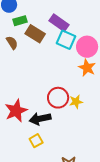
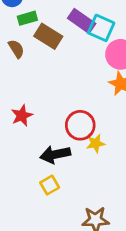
cyan square: (66, 40) -> (101, 28), moved
yellow star: (76, 102) -> (96, 143), moved
red star: (16, 111) -> (22, 116), moved, size x0.7

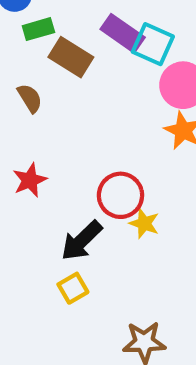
brown semicircle: (16, 49) -> (30, 98), moved
yellow star: (96, 143) -> (144, 223), turned 30
black arrow: (55, 154) -> (82, 241), turned -32

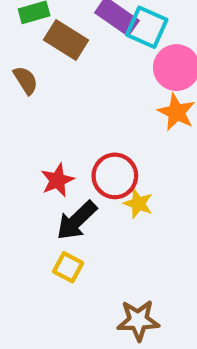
red star: (30, 180) -> (57, 180), moved
yellow square: (73, 288) -> (68, 267), turned -32

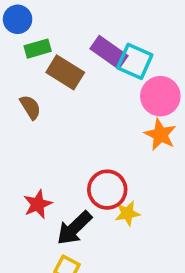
red star: (57, 180) -> (38, 204), moved
yellow star: (138, 204) -> (127, 213), turned -30

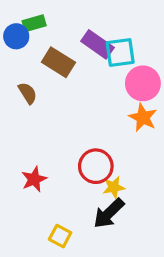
blue circle: (18, 19) -> (16, 36), moved
green rectangle: (38, 49) -> (34, 23), moved
cyan square: (135, 61) -> (120, 53), turned -32
black arrow: (74, 228) -> (109, 213), moved

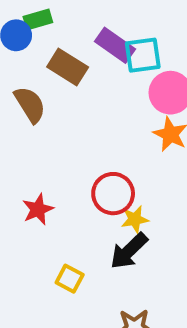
brown semicircle: (28, 93) -> (30, 105), size x1.4

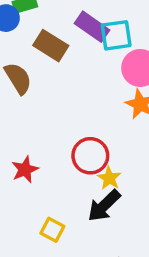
yellow star: (135, 219) -> (109, 178), turned -30

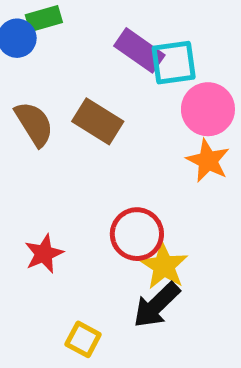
brown rectangle: (51, 46) -> (98, 121), moved
yellow star: (109, 178) -> (164, 266), size x1.4

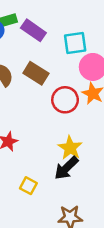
purple rectangle: (139, 50) -> (33, 30), moved
red circle: (137, 234) -> (65, 100), moved

